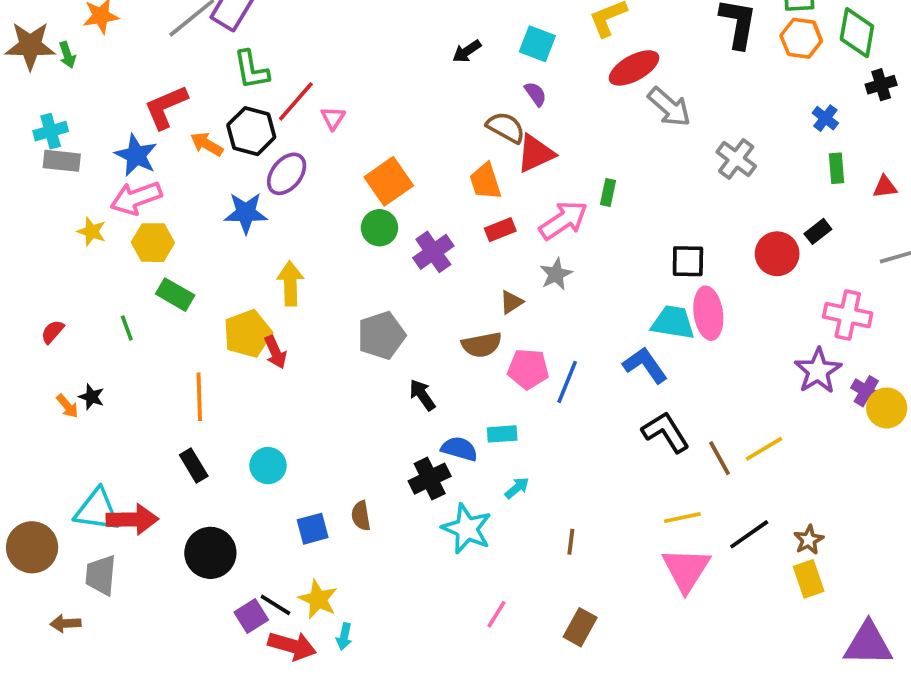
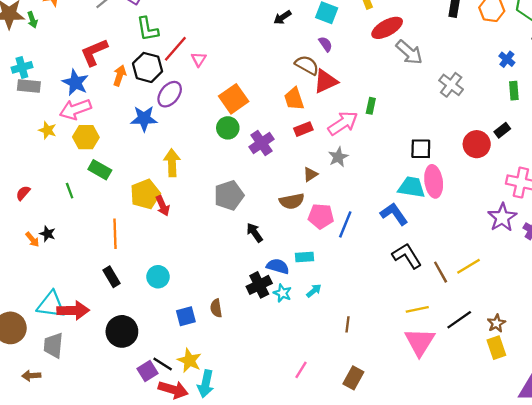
orange arrow: (207, 144) -> (120, 76), turned 78
cyan star: (467, 529) -> (282, 293), moved, size x0.6
cyan arrow: (344, 636) -> (206, 384), size x1.6

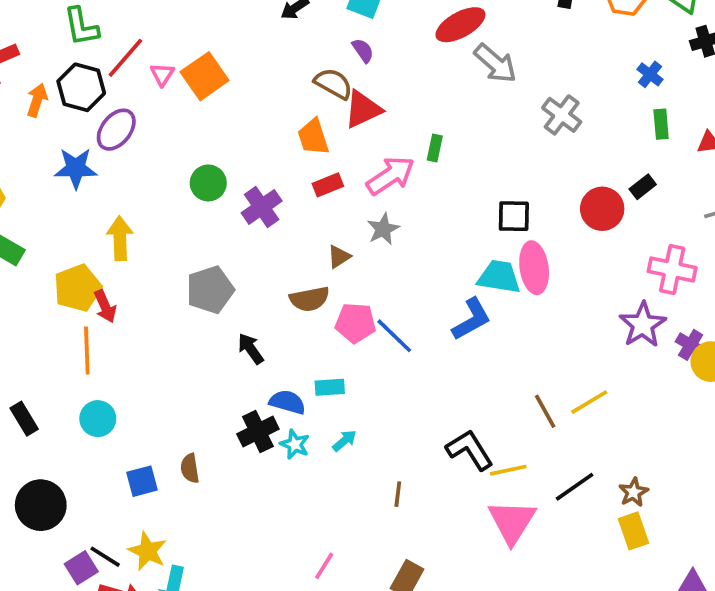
orange square: (234, 99) -> (205, 76), moved
blue L-shape: (394, 214) -> (471, 319), turned 96
blue line: (345, 224) -> (394, 336), turned -68
orange line: (115, 234) -> (87, 351), moved
black L-shape: (407, 256) -> (470, 450), moved

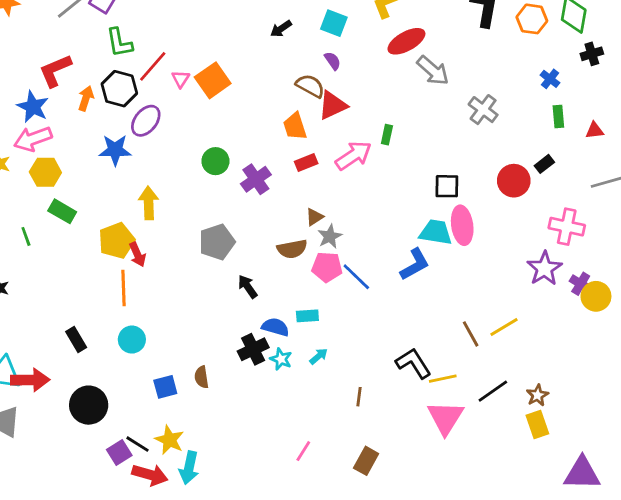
gray star: (383, 229) -> (330, 236), moved

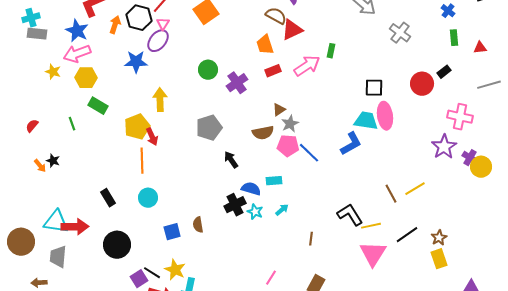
pink triangle: (181, 79) -> (163, 24), moved

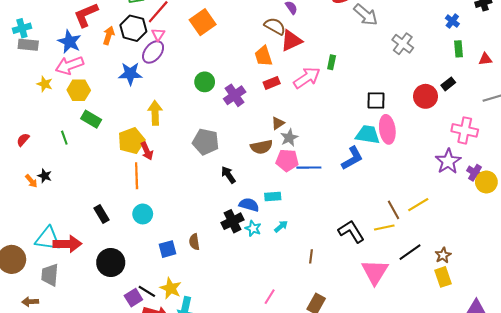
gray pentagon: (209, 128) -> (206, 142), turned 30
blue line: (309, 153) -> (309, 168), turned -45
yellow line: (371, 226) -> (384, 227), moved

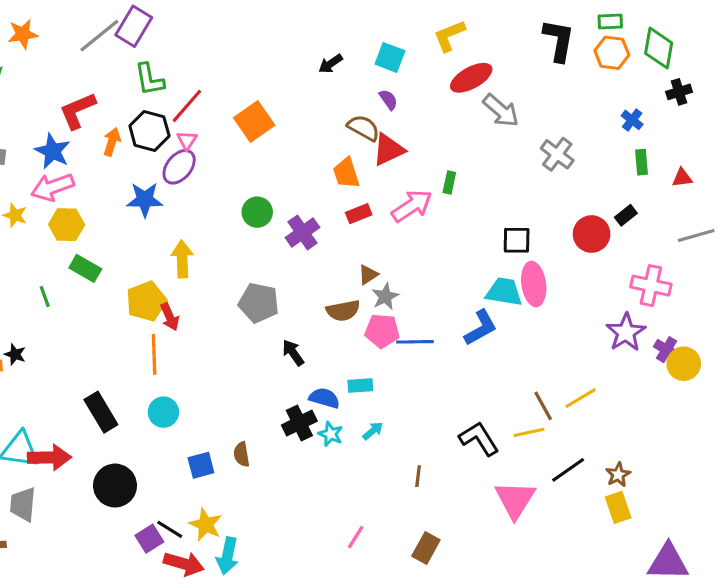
black rectangle: (101, 214) -> (101, 412), size x1.4

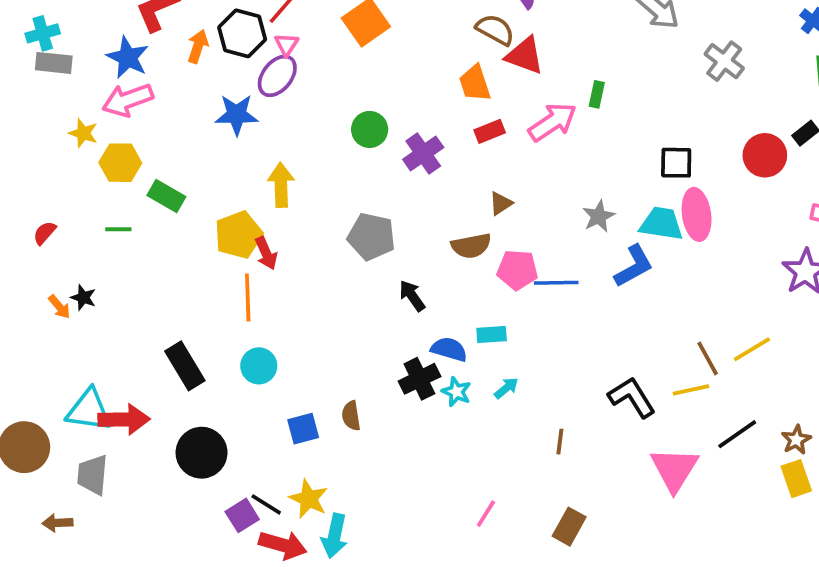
red triangle: (388, 150) -> (525, 56), turned 45
yellow hexagon: (67, 225) -> (120, 163), moved
green line: (45, 296) -> (118, 229), turned -70
gray star: (385, 296) -> (599, 216), moved

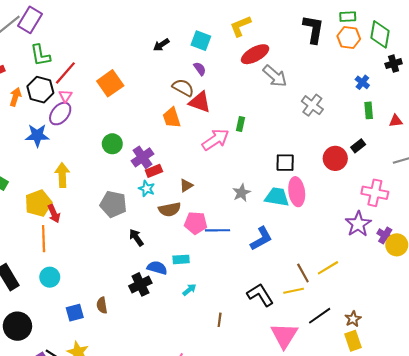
red rectangle: (490, 131) -> (154, 171), moved
blue L-shape: (634, 266) -> (261, 239), moved
cyan star: (456, 392) -> (147, 189), moved

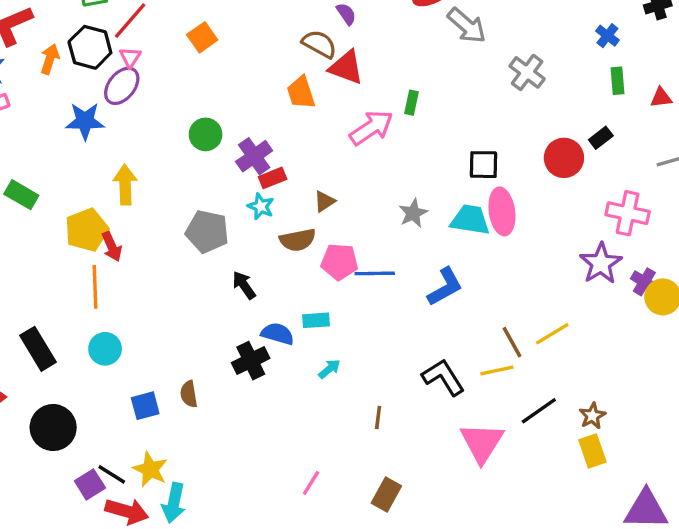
orange square: (110, 83) -> (202, 37), size x0.7

